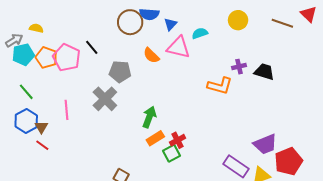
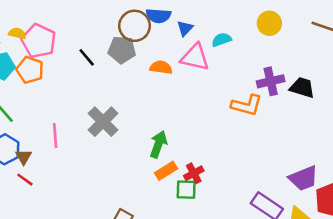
orange semicircle: (151, 55) -> (161, 67), turned 144
pink pentagon: (67, 57) -> (39, 41), moved
purple cross: (239, 67) -> (271, 81), size x1.5
gray pentagon: (120, 72) -> (122, 50), moved
green square: (171, 153) -> (186, 190), turned 30

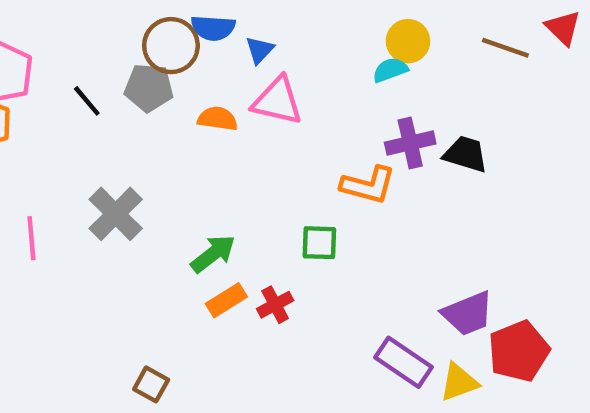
cyan semicircle: (221, 40) -> (390, 70), moved
green arrow: (158, 144) -> (213, 254), turned 32
green square: (186, 190) -> (319, 243), moved

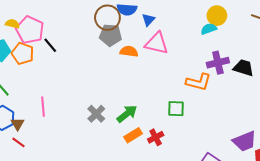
gray pentagon: (149, 88) -> (111, 35), moved
black line: (87, 101) -> (50, 45), moved
gray cross: (116, 214) -> (96, 114), moved, size x0.7

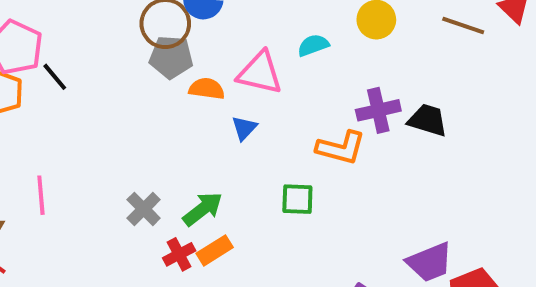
blue triangle: (148, 20) -> (244, 128), moved
cyan semicircle: (209, 29) -> (313, 45), moved
red cross: (156, 137) -> (179, 254), moved

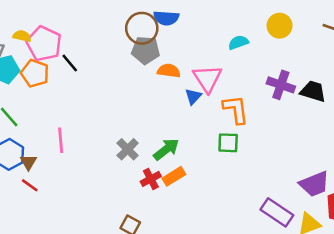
pink triangle: (260, 73) -> (207, 78), moved, turned 44
purple cross: (378, 110) -> (281, 85), turned 32
orange L-shape: (341, 148) -> (236, 109), moved, turned -112

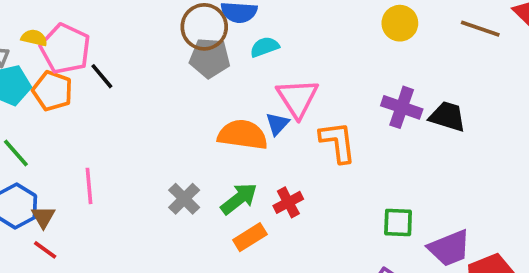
cyan semicircle: (238, 42) -> (265, 47), moved
orange semicircle: (169, 71) -> (243, 135), moved, size x1.5
green square: (228, 143) -> (398, 222), moved
red cross: (151, 179) -> (288, 202), moved

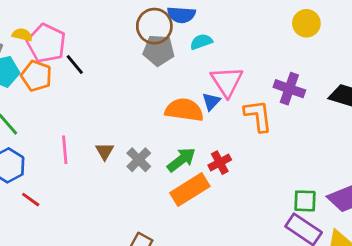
purple cross: (402, 107) -> (289, 89), moved
brown triangle: (43, 217) -> (105, 151), moved
green square: (398, 222) -> (305, 201), moved
orange rectangle: (250, 237) -> (190, 190), size x1.5

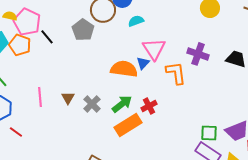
gray pentagon: (159, 50) -> (83, 30), moved, turned 30

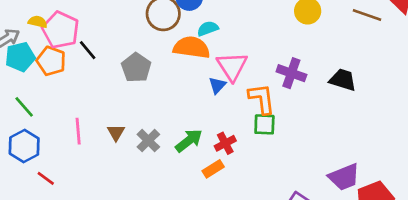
gray pentagon: (83, 30) -> (136, 68), moved
orange semicircle: (124, 69) -> (192, 47), moved
orange rectangle: (128, 125) -> (213, 169), moved, size x0.6
green square: (209, 133) -> (264, 124), moved

